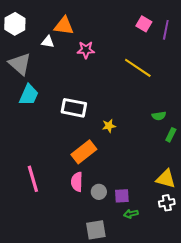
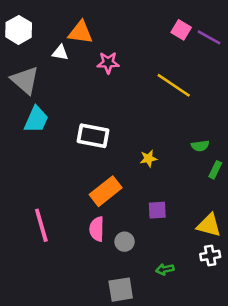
purple line: (166, 30) -> (209, 37), turned -72
yellow star: (109, 126) -> (148, 158), moved
purple square: (122, 196) -> (157, 210), moved

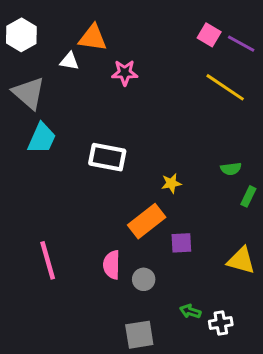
yellow line: (174, 85) -> (225, 87), moved
orange rectangle: (106, 191) -> (147, 221), moved
white cross: (210, 256) -> (221, 323), moved
green arrow: (165, 269) -> (190, 311), turned 30

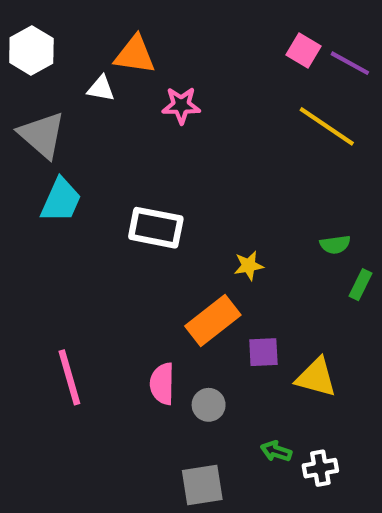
yellow triangle: (241, 260) -> (316, 377), moved

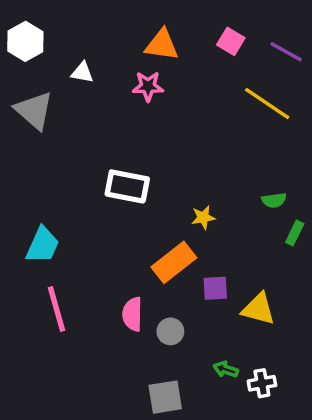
pink square: (304, 50) -> (231, 41), moved
orange triangle: (135, 55) -> (162, 45), moved
cyan trapezoid: (61, 200) -> (43, 245), moved

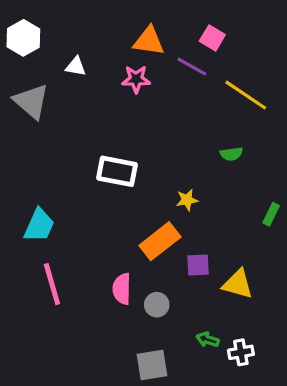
purple line: (286, 52) -> (192, 66), moved
green semicircle: (274, 200) -> (231, 154), moved

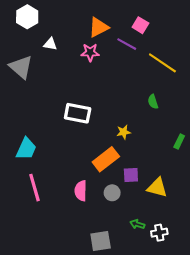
white hexagon: (23, 38) -> (27, 17), moved
orange triangle: (149, 41) -> (98, 27), turned -35
green semicircle: (231, 154) -> (153, 102), turned 80
gray circle: (157, 305) -> (112, 193), moved

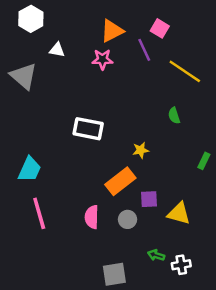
purple line: (127, 44) -> (144, 50), turned 36

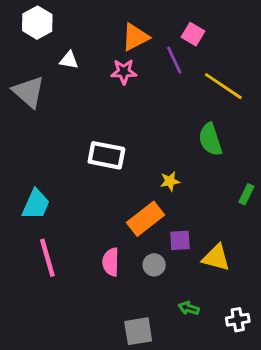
green semicircle: (174, 116) -> (210, 139), size x1.6
white cross: (181, 265) -> (238, 320), moved

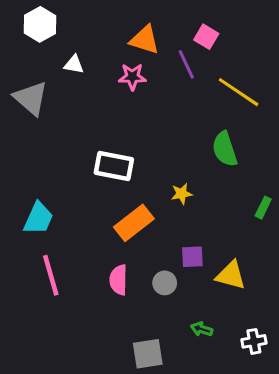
orange triangle: (135, 37) -> (145, 40), turned 44
orange rectangle: (145, 219) -> (134, 223), moved

